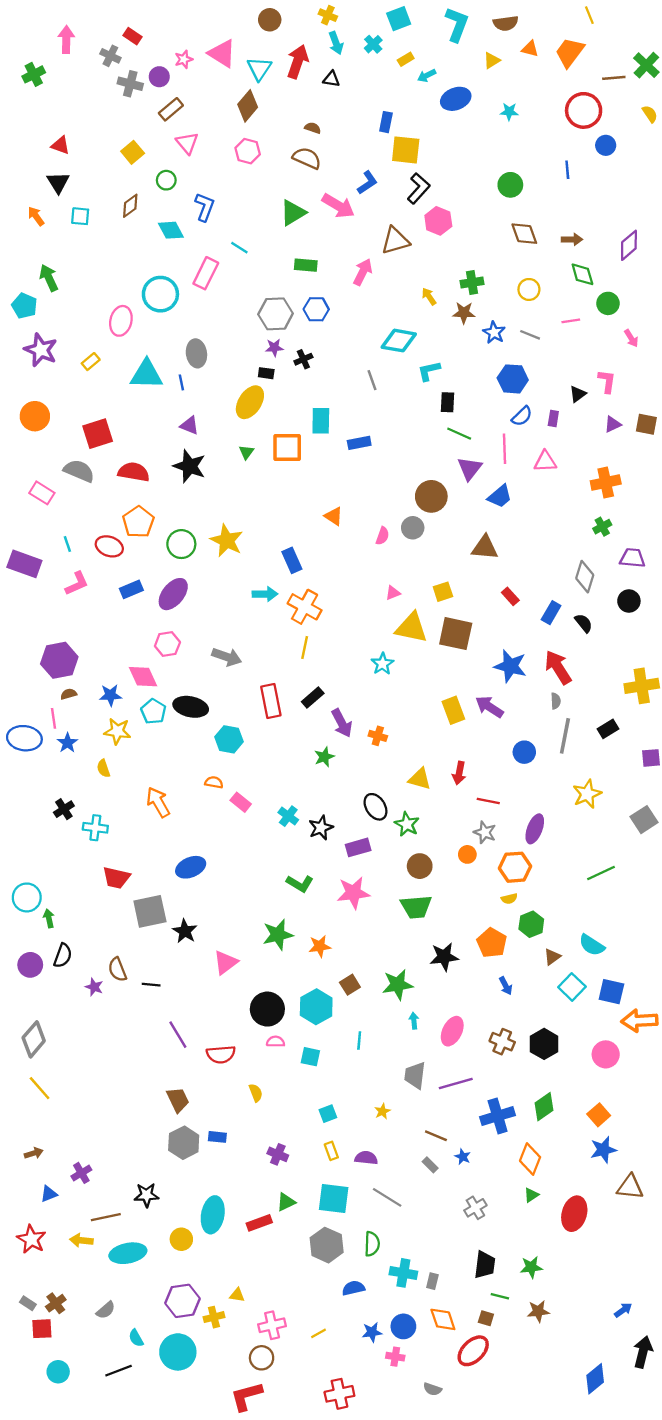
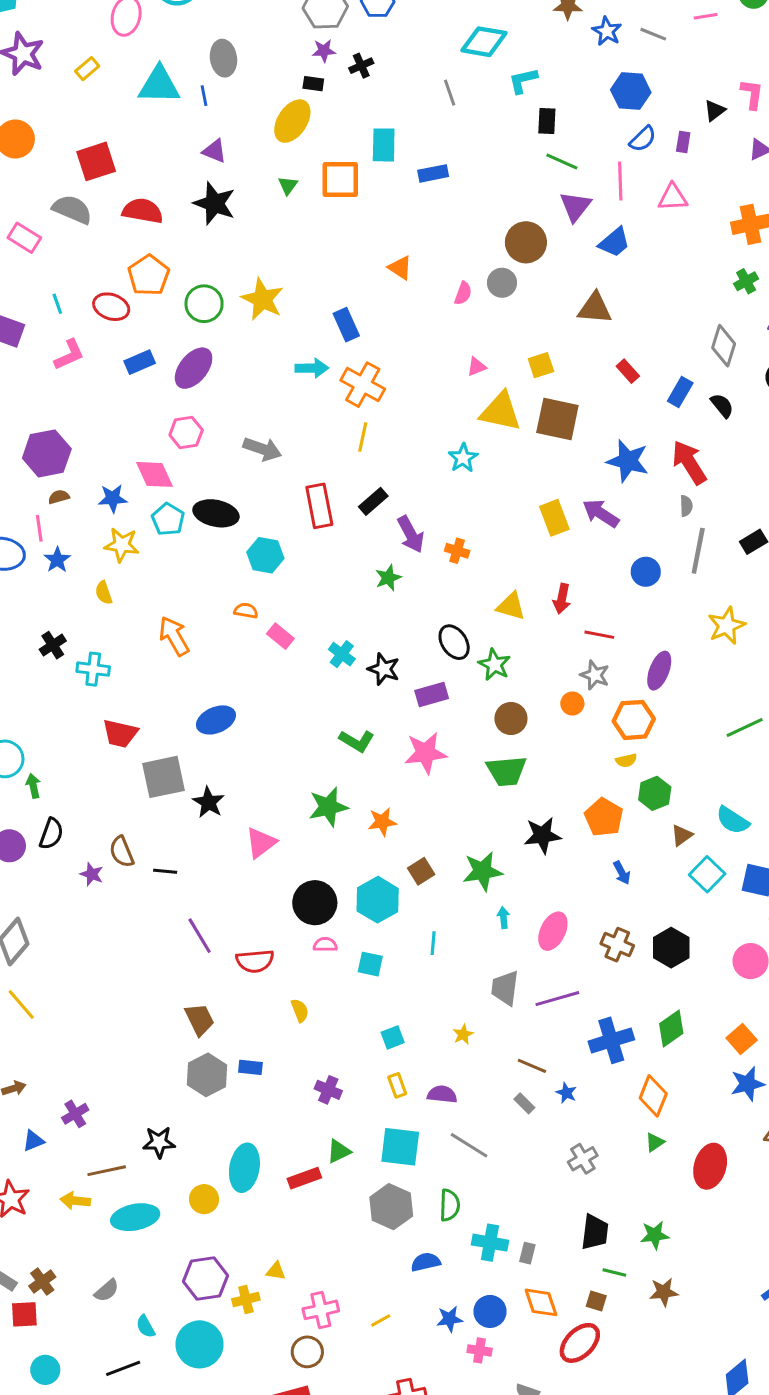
black star: (321, 828) -> (384, 669), turned -30

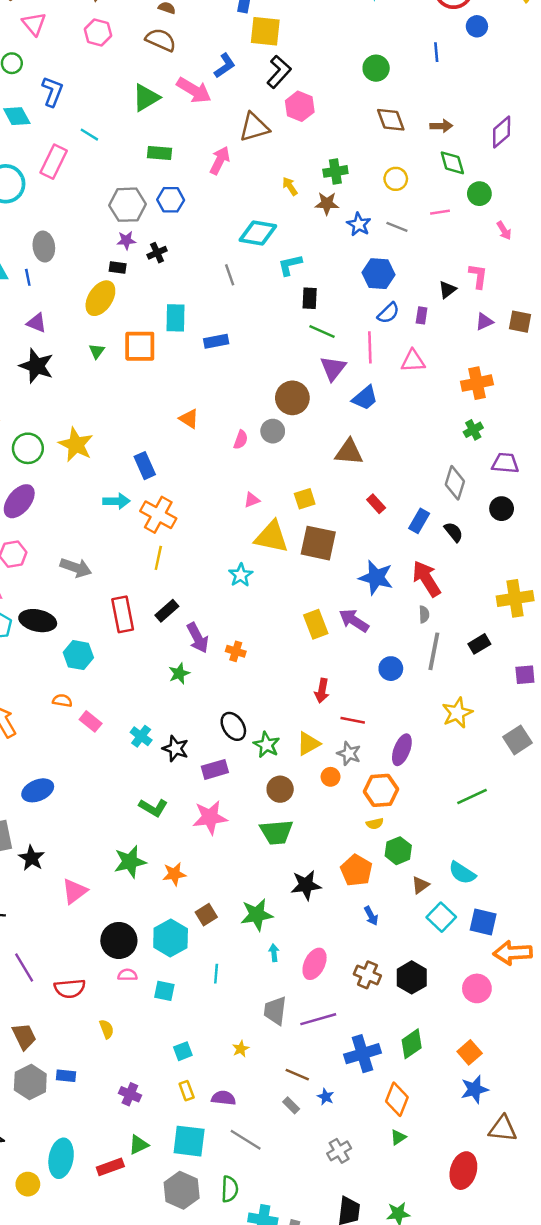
yellow triangle: (511, 606) -> (308, 744), moved, turned -45
red ellipse: (710, 1166) -> (463, 1171), moved

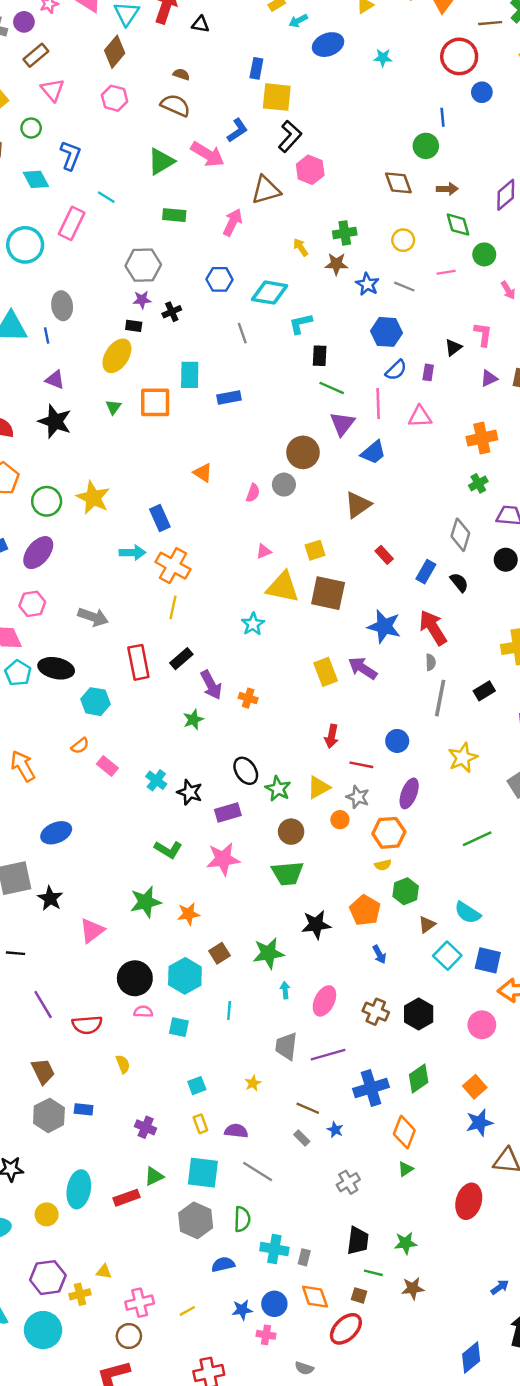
green circle: (376, 68) -> (426, 146), moved
blue hexagon: (171, 200) -> (220, 279), moved
brown triangle: (349, 452) -> (358, 505), turned -40
blue circle: (391, 669) -> (397, 741), moved
orange semicircle: (62, 701) -> (80, 746), turned 132

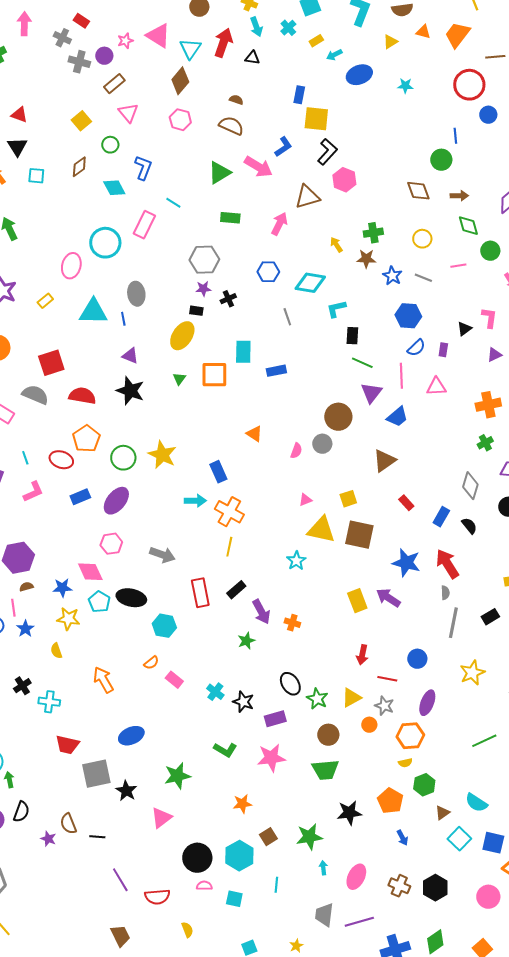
green star: (146, 902) -> (177, 776), moved

